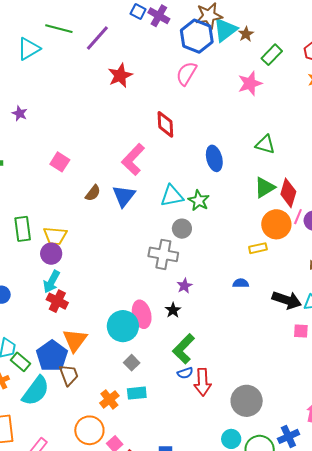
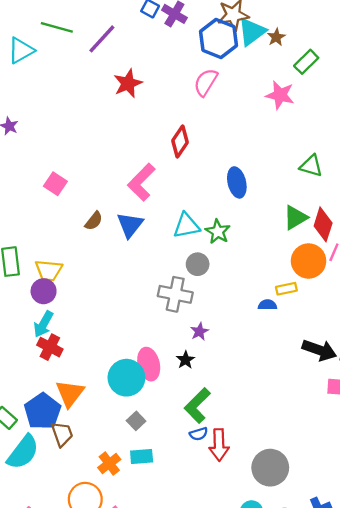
pink star: (250, 83) -> (280, 95), turned 30
red diamond: (165, 124) -> (180, 142), turned 36
green triangle: (265, 144) -> (311, 166), moved
blue semicircle: (241, 283) -> (267, 305), moved

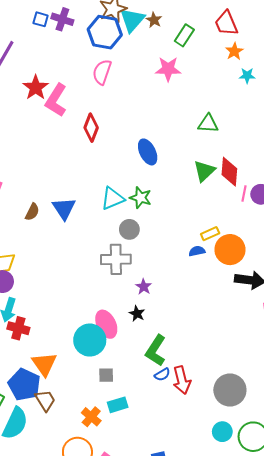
pink L-shape: (141, 182) -> (56, 100), moved
orange circle: (309, 261) -> (230, 250), moved
gray square: (136, 421) -> (106, 375), turned -35

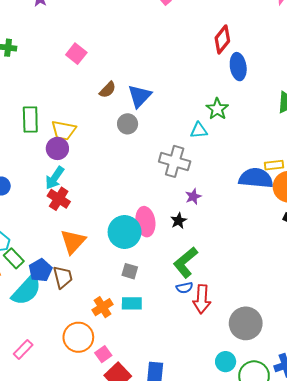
red diamond: (91, 128) -> (222, 39), moved
cyan triangle: (113, 198) -> (199, 130), moved, size x0.7
gray circle: (129, 229) -> (128, 124), moved
blue semicircle: (197, 251) -> (256, 178), size x2.0
blue pentagon: (24, 385) -> (40, 270), moved, size x0.7

